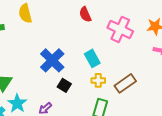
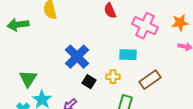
cyan rectangle: (92, 58) -> (128, 55), moved, turned -60
yellow cross: (98, 80) -> (113, 77), moved

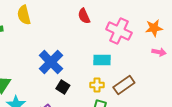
yellow cross: (113, 77) -> (97, 85), moved

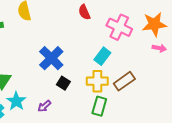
orange star: (154, 28) -> (154, 24), size x1.4
cyan rectangle: (102, 60) -> (102, 56), turned -54
yellow cross: (97, 85) -> (97, 81), size x1.5

